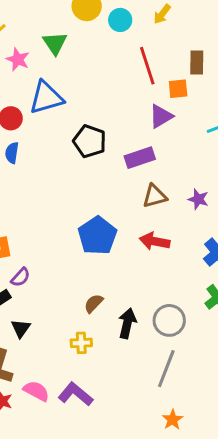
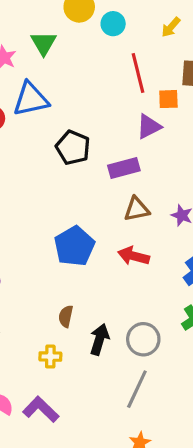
yellow arrow: (162, 14) -> (171, 27), moved
brown semicircle: (94, 303) -> (66, 316), turned -35

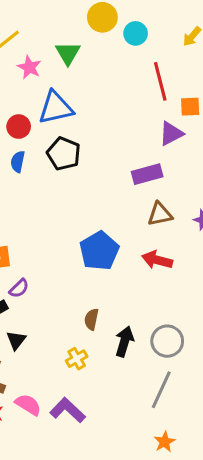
black pentagon: (73, 148) -> (64, 154), moved
yellow cross: (50, 357) -> (77, 359), turned -30

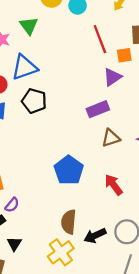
red arrow: (157, 260) -> (114, 185), moved, turned 45
brown semicircle: (91, 319) -> (69, 222), size x1.5
black arrow: (124, 342) -> (95, 236), turned -125
yellow cross: (77, 359) -> (61, 252), size x1.6

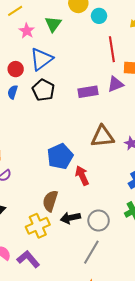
blue triangle: (24, 67) -> (41, 59), turned -30
purple rectangle: (98, 109) -> (88, 92), moved
brown triangle: (111, 138) -> (102, 136), size x1.4
red arrow: (114, 185) -> (82, 176), moved

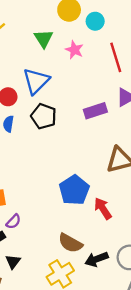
pink star: (27, 31) -> (74, 50), moved
brown semicircle: (50, 201) -> (70, 243), turned -70

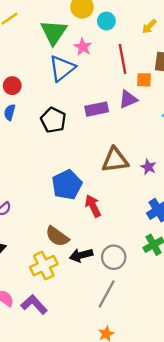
green triangle: (44, 39) -> (54, 32), size x1.4
blue triangle: (36, 81) -> (62, 68), moved
black pentagon: (44, 116) -> (53, 120), moved

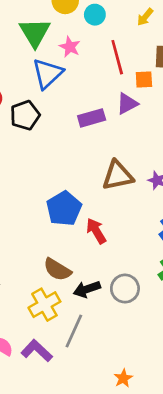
black pentagon: (53, 120) -> (25, 115), moved, turned 30
gray line: (107, 294) -> (74, 331), moved

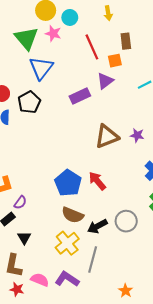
yellow arrow: (145, 17) -> (108, 13), turned -40
pink star: (70, 47) -> (53, 34), moved
blue pentagon: (64, 208) -> (68, 183), moved
orange star: (123, 378) -> (126, 291), moved

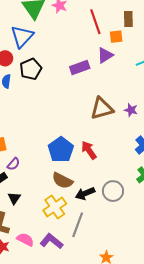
blue triangle: (41, 68) -> (22, 36), moved

